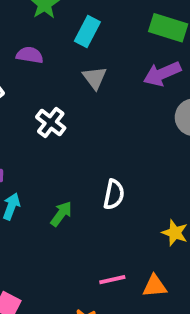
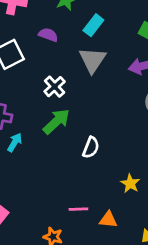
gray triangle: (95, 78) -> (93, 60), size x1.5
green arrow: (61, 214) -> (56, 122), moved, size x1.5

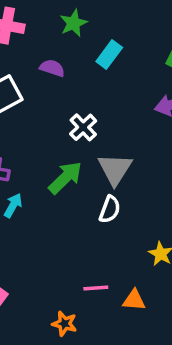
gray triangle: (93, 60) -> (115, 169), moved
white cross: (55, 87) -> (83, 127), moved

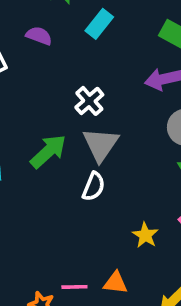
white cross: (83, 127) -> (89, 101), moved
pink line: (96, 288) -> (74, 287), moved

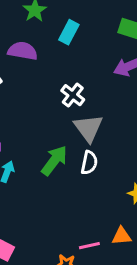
purple semicircle: (39, 36) -> (23, 51), size x1.4
green arrow: (48, 151) -> (54, 160), moved

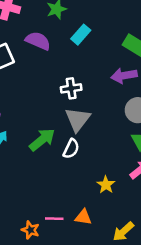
white cross: (73, 95) -> (71, 88), turned 30

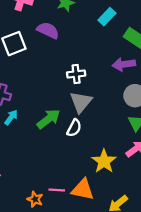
cyan rectangle: (81, 35) -> (107, 17), moved
yellow star: (106, 185) -> (104, 161), size x1.5
orange triangle: (83, 217) -> (83, 190), size x1.5

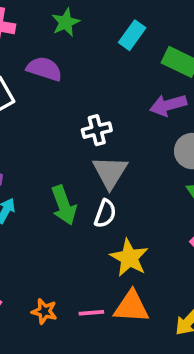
green arrow: (49, 119) -> (64, 205), turned 115
yellow star: (104, 161) -> (129, 258), moved
orange star: (35, 199) -> (44, 311), moved

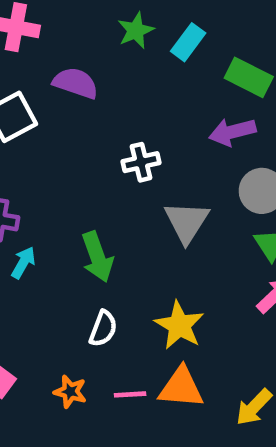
green star: (66, 22) -> (136, 31), moved
gray triangle: (110, 172) -> (187, 222), moved
white semicircle: (105, 214) -> (103, 329), moved

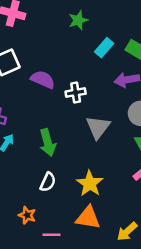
cyan rectangle: (188, 42) -> (104, 48), moved
purple semicircle: (76, 83) -> (43, 80), moved
pink line: (130, 394) -> (51, 235), moved

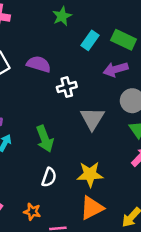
purple semicircle: (43, 80) -> (39, 64), moved
yellow star: (90, 184) -> (90, 174), turned -30
orange triangle: (88, 218) -> (92, 208), turned -30

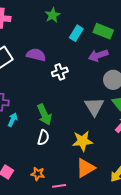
gray triangle: (92, 119) -> (94, 107), moved
white semicircle: (49, 177) -> (43, 138), moved

